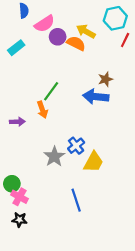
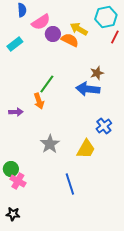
blue cross: (76, 146) -> (104, 126), moved
black star: (19, 220) -> (13, 214), moved

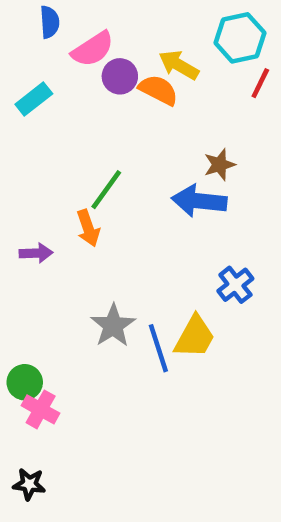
blue line: (70, 184) -> (158, 348), moved

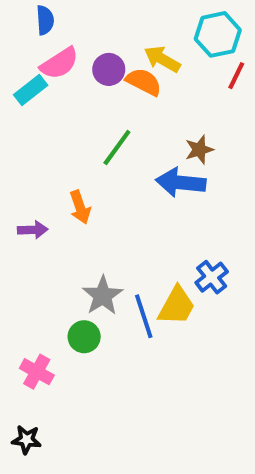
pink semicircle: (93, 49) -> (59, 63), moved
green line: (106, 190) -> (117, 148), moved
blue cross: (235, 285) -> (212, 277), moved
green circle: (25, 382) -> (84, 337), moved

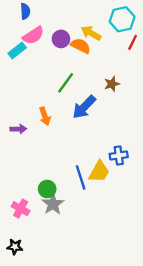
blue arrow: (181, 183) -> (84, 107), moved, turned -52
blue cross: (212, 277) -> (119, 156), turned 30
gray star: (103, 296) -> (53, 204), moved

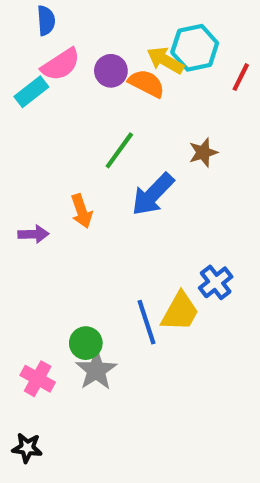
cyan hexagon: (122, 19) -> (195, 48), moved
blue cross: (119, 156) -> (216, 282), turned -30

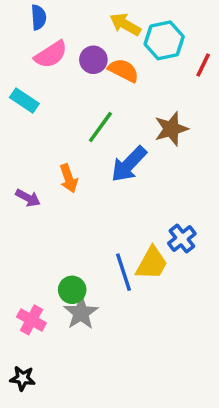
yellow arrow: (165, 60) -> (125, 24), moved
cyan rectangle: (31, 92) -> (24, 100), moved, turned 72
brown star: (203, 152) -> (171, 129), size x1.4
purple arrow: (33, 234) -> (28, 198), turned 30

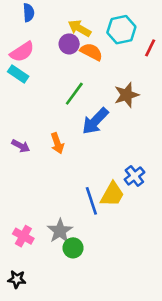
yellow arrow: (125, 24) -> (80, 28), moved
pink semicircle: (51, 54) -> (22, 52), moved
orange arrow: (69, 178) -> (57, 143), moved
green circle: (72, 290) -> (73, 248), moved

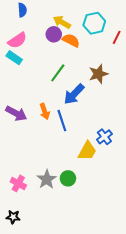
purple arrow: (21, 146) -> (16, 113), size x1.5
blue line: (91, 201) -> (62, 121), moved
green circle: (73, 248) -> (68, 178), moved

